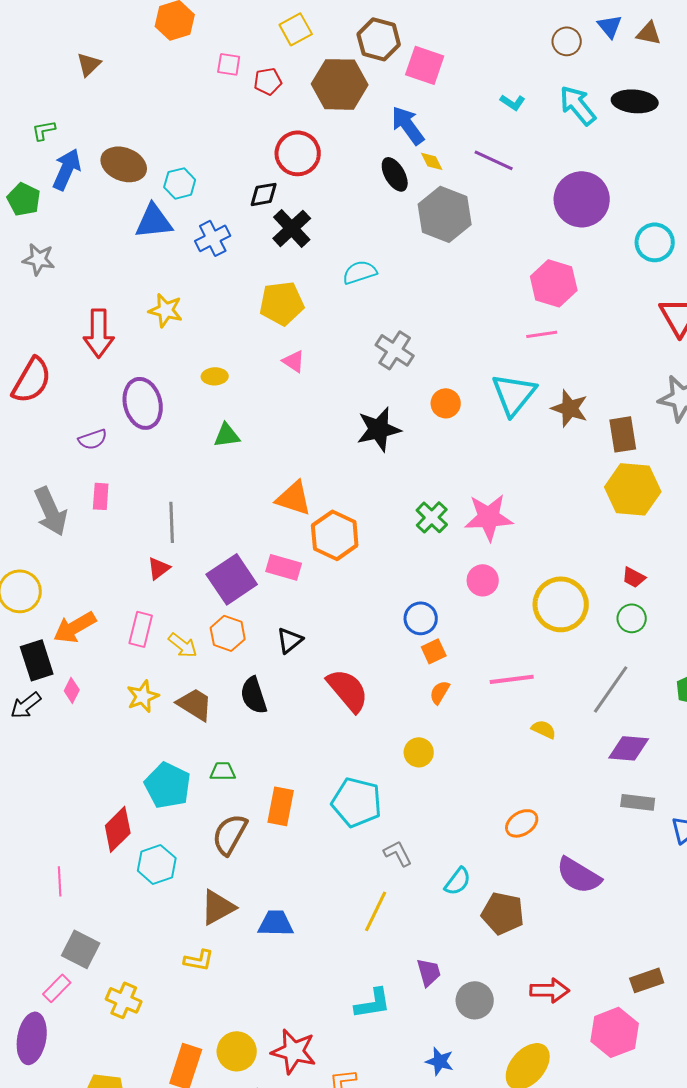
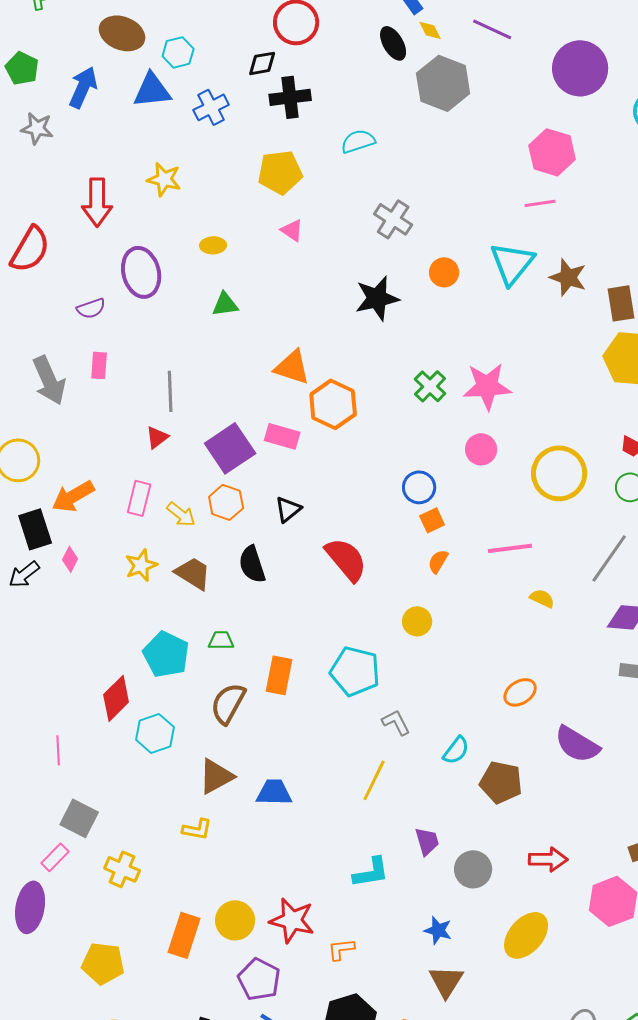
blue arrow: (67, 169) -> (83, 87), moved
black cross: (292, 228) -> (290, 97), turned 36

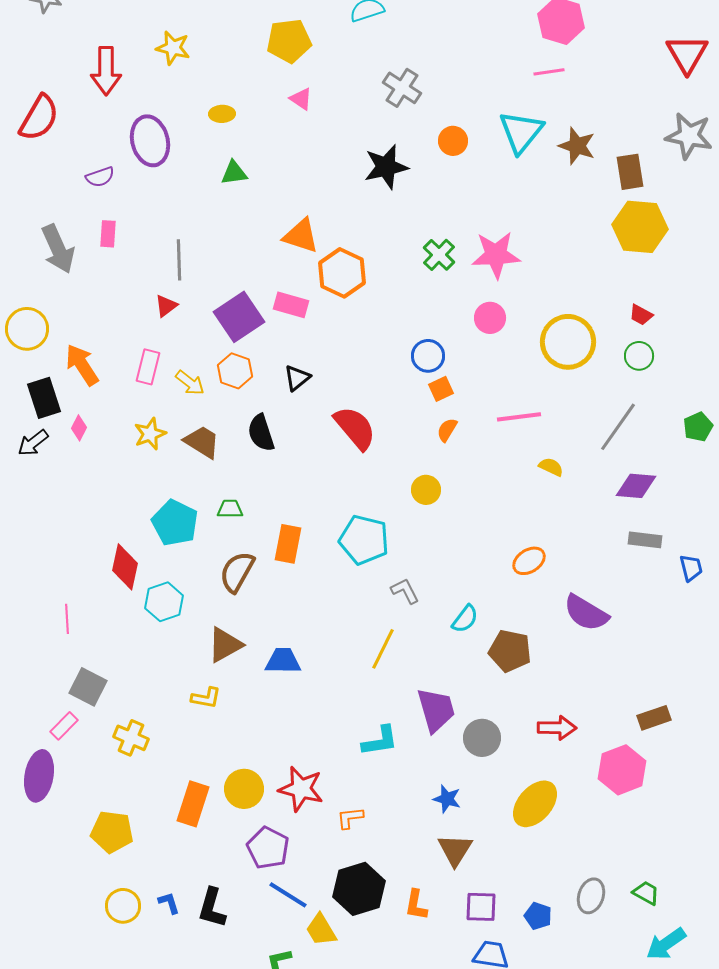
orange arrow: (73, 496) -> (82, 365), turned 87
red diamond: (116, 698) -> (125, 567), turned -33
purple trapezoid: (427, 841) -> (436, 710), size x1.6

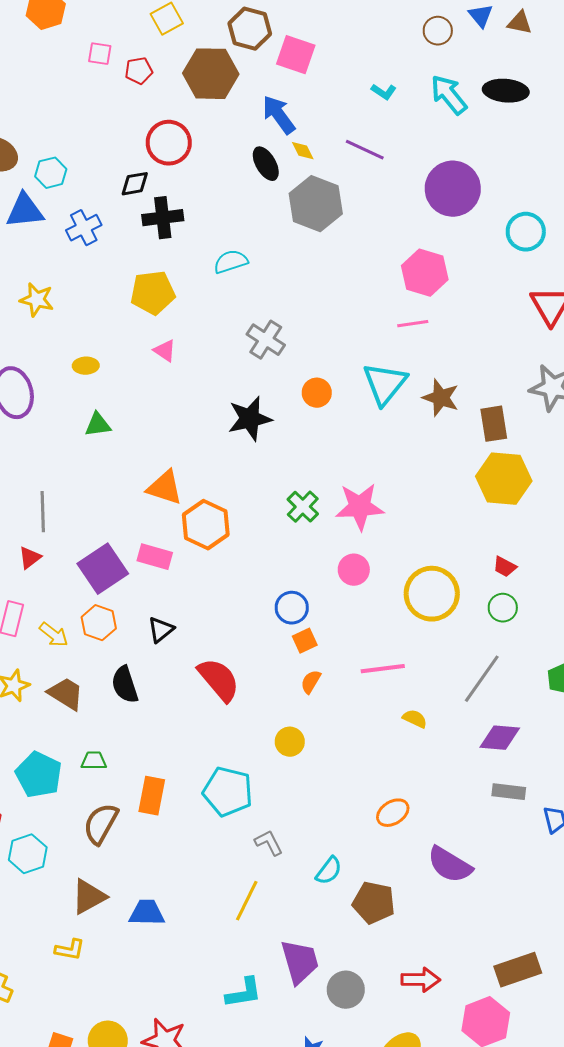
brown rectangle: (654, 718) -> (518, 970), size x1.4

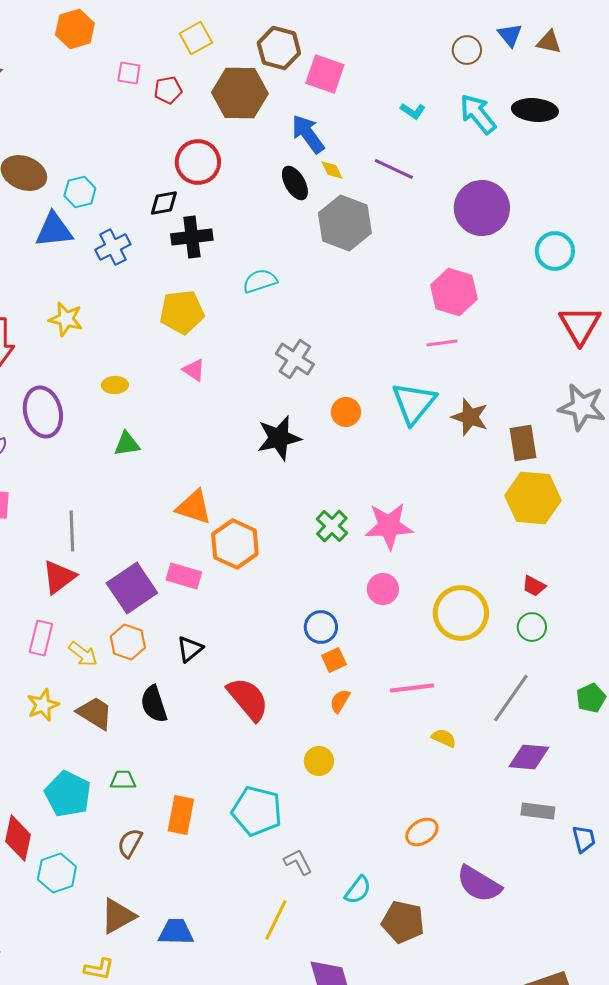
red triangle: (30, 558) -> (59, 577), size x1.5
brown semicircle: (101, 824) -> (130, 843), size x0.7

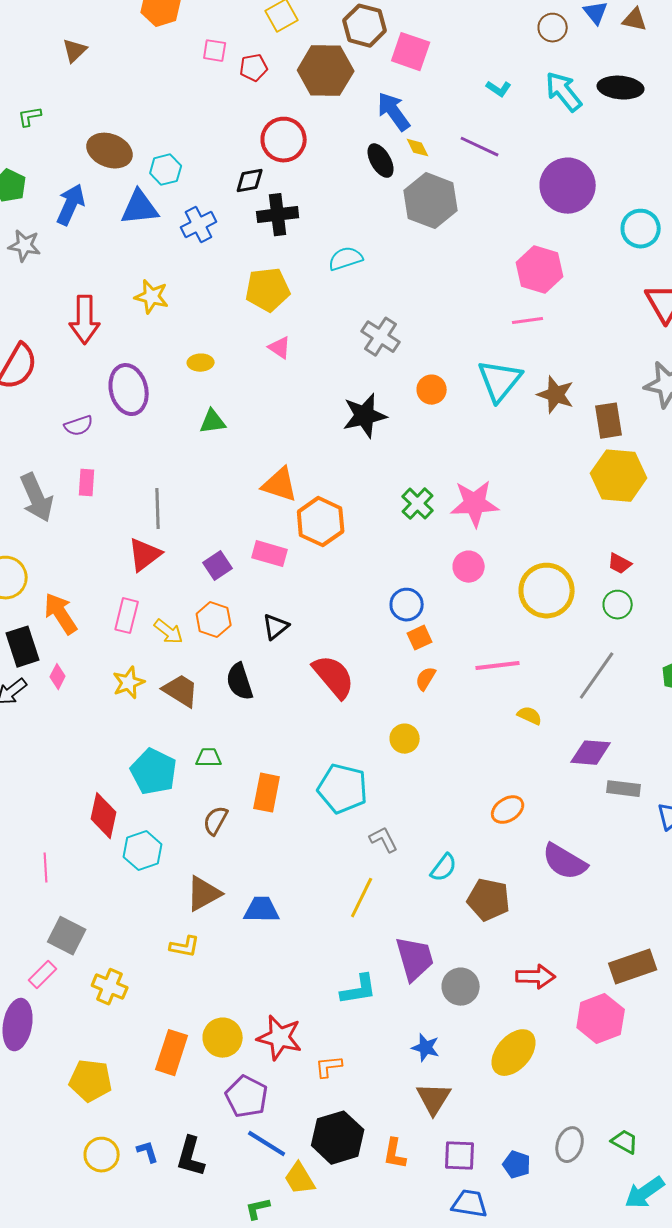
purple square: (132, 588) -> (218, 566), size x0.6
purple diamond: (529, 757) -> (591, 753), moved

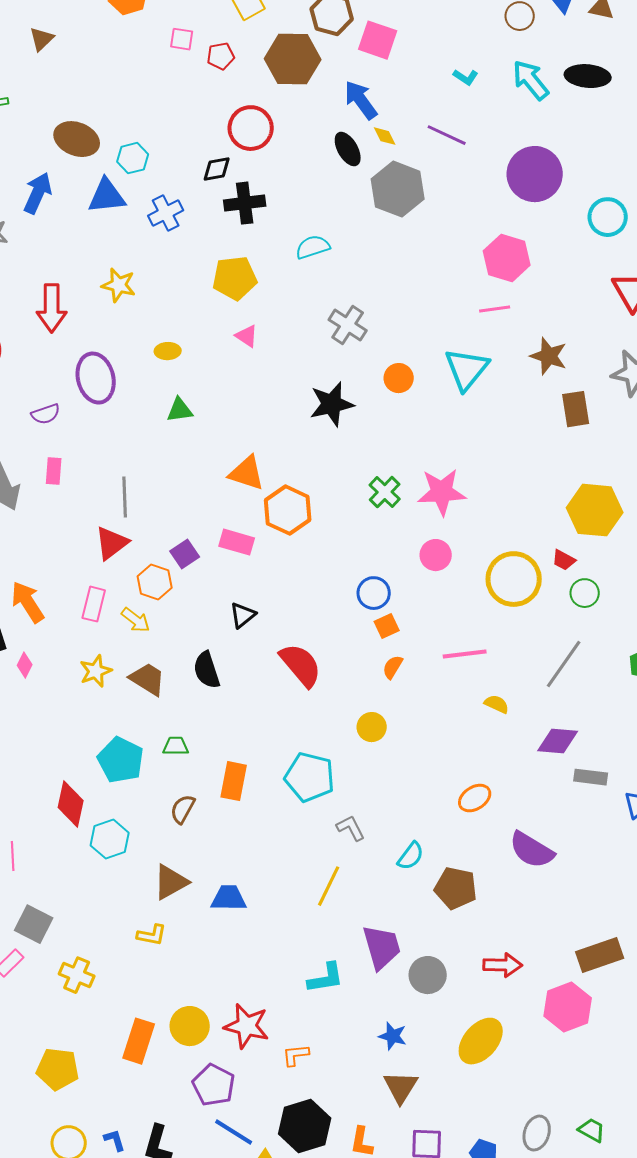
brown star: (556, 395) -> (549, 356), moved
yellow hexagon: (619, 476) -> (595, 510), moved
red trapezoid: (620, 564) -> (564, 560), moved
orange hexagon: (214, 620) -> (155, 582), moved

